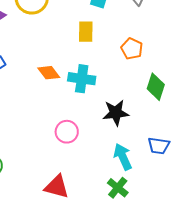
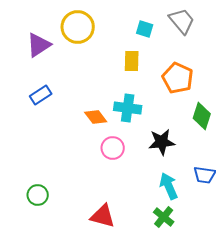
orange pentagon: (132, 49) -> (178, 78), size x1.4
orange diamond: (49, 73) -> (96, 117), moved
pink circle: (67, 132) -> (113, 148), moved

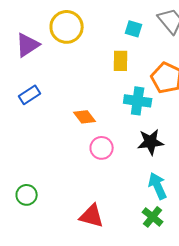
cyan cross: (128, 108) -> (138, 101), moved

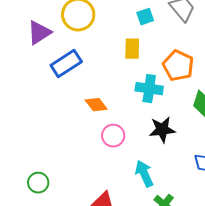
cyan square: (134, 29) -> (145, 17), turned -36
blue rectangle: (30, 95) -> (66, 64), moved, size x1.4
cyan arrow: (158, 186) -> (144, 174), moved

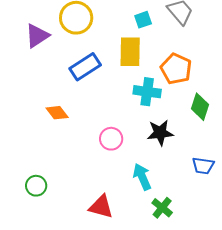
yellow rectangle: (132, 49) -> (130, 52), size x1.4
blue rectangle: (66, 64) -> (85, 67), moved
orange diamond: (96, 105) -> (57, 113), moved

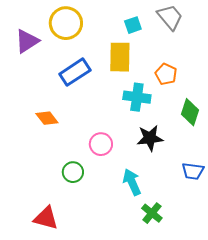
orange pentagon: (176, 69) -> (166, 74), size x0.7
green circle: (36, 186) -> (73, 172), moved
red triangle: (101, 207) -> (46, 218), moved

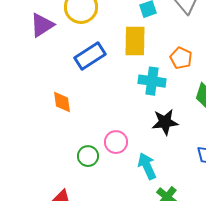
orange diamond: (47, 118) -> (62, 102), turned 30
pink circle: (101, 144) -> (116, 142), moved

